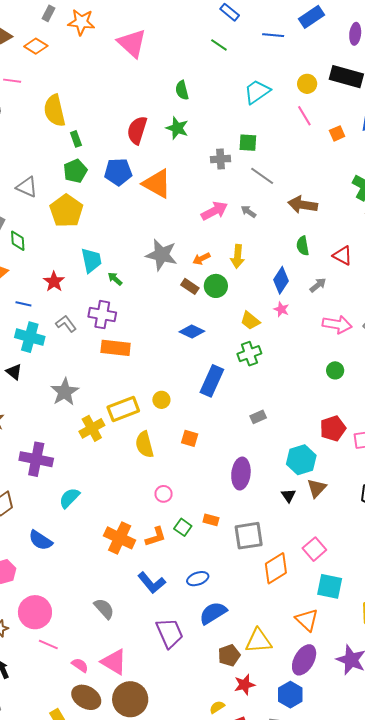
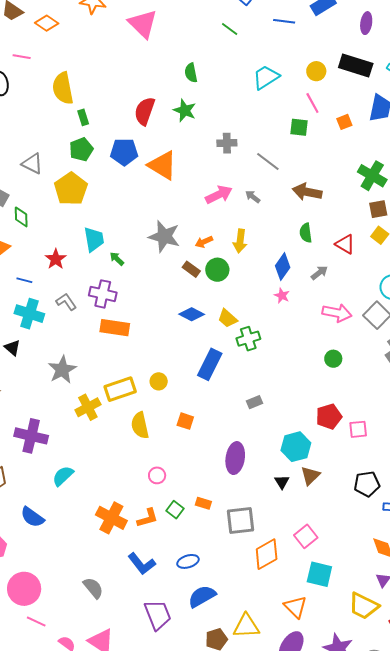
green square: (248, 143) -> (299, 127), moved
yellow trapezoid: (250, 321) -> (227, 318), moved

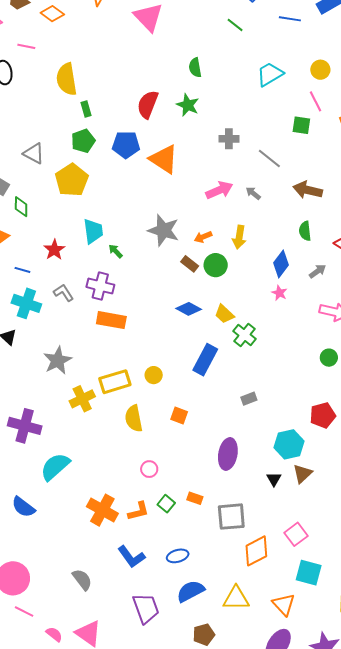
green cross: (248, 339) -> (245, 335), turned -35
cyan semicircle: (63, 476) -> (55, 467), size x1.4
yellow triangle: (246, 626) -> (236, 598), moved

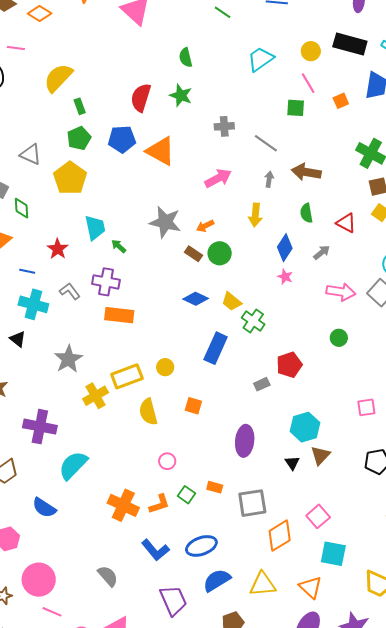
yellow semicircle: (67, 79) -> (58, 78), turned 56
gray arrow: (253, 193) -> (269, 179), moved, turned 63
yellow arrow: (239, 237) -> (255, 215), moved
red pentagon: (323, 415) -> (289, 365), moved
blue ellipse: (178, 556) -> (201, 546), size x1.4

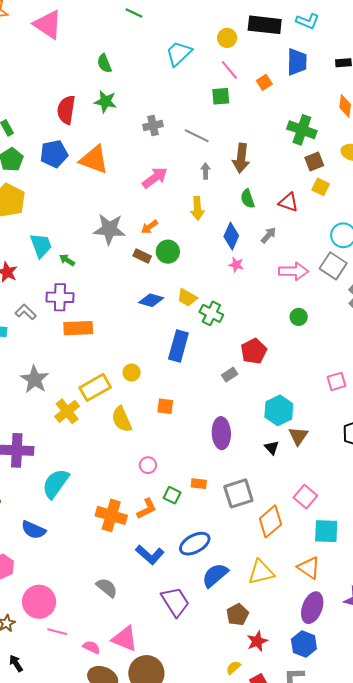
brown arrow: (306, 172) -> (241, 158), turned -84

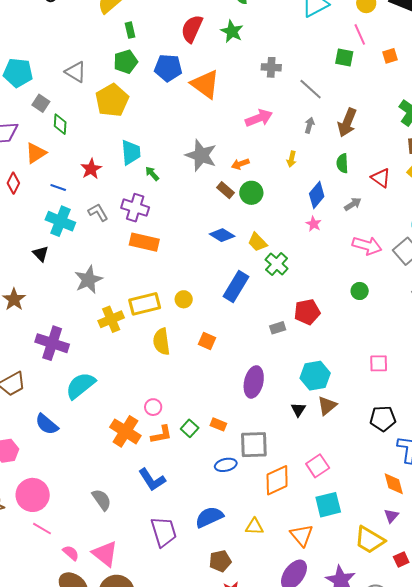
yellow arrow: (197, 208) -> (291, 159), size x0.7
pink circle: (148, 465) -> (153, 407), moved
cyan square: (326, 531) -> (328, 505), turned -32
blue ellipse: (195, 544) -> (226, 465), moved, size x0.7
yellow triangle: (261, 572) -> (254, 527), size x0.7

